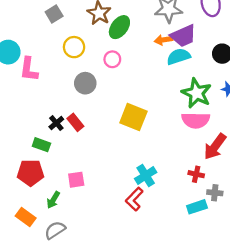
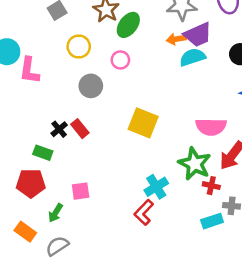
green star: (197, 93) -> (195, 164), moved

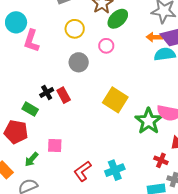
green star: (195, 164) -> (148, 121), moved
cyan cross: (156, 187) -> (115, 170), moved
red L-shape: (144, 212) -> (83, 171), moved

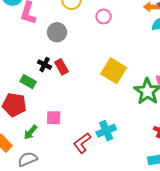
gray circle: (79, 62) -> (57, 32), moved
black cross: (47, 92) -> (45, 65), turned -32
cyan cross: (115, 170) -> (106, 131), moved

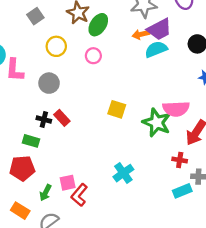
yellow square: (114, 71) -> (117, 109), size x0.7
pink square: (54, 118) -> (68, 183), moved
red L-shape: (82, 143) -> (79, 195), moved

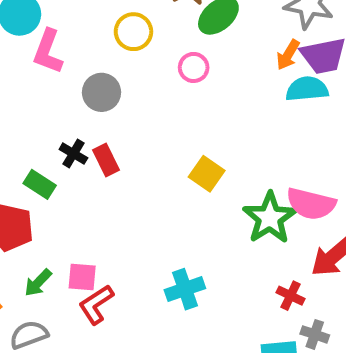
orange arrow: (141, 34) -> (288, 55), turned -63

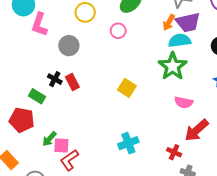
pink semicircle: (311, 204) -> (184, 102), size x0.7
green star: (270, 218) -> (173, 66), moved
green arrow: (38, 283) -> (49, 139), moved
cyan cross: (185, 289) -> (128, 143), moved

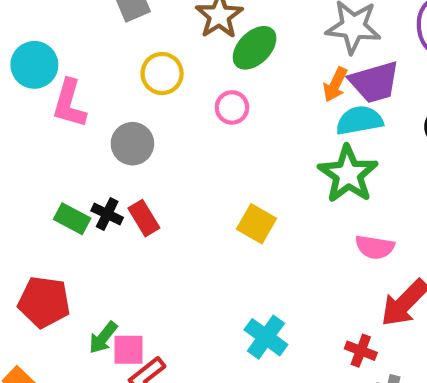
green rectangle: (37, 96) -> (72, 219), moved
cyan cross: (128, 143) -> (266, 337), turned -30

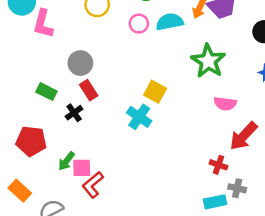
cyan semicircle: (359, 120) -> (170, 22), moved
gray circle: (132, 144) -> (80, 63), moved
black cross: (107, 214) -> (74, 113), moved, turned 30
cyan cross: (266, 337) -> (139, 117), moved

